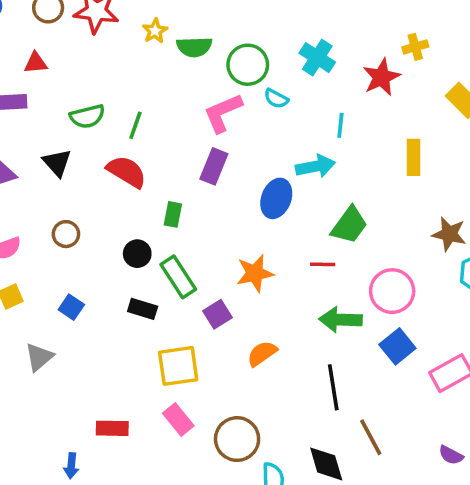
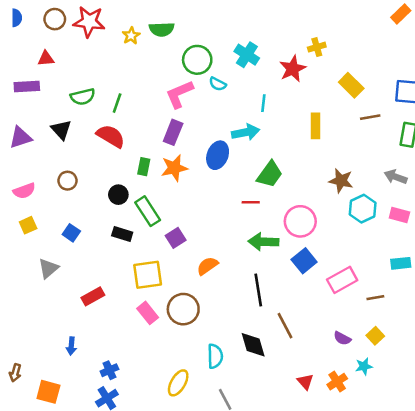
green semicircle: (194, 47) -> (162, 29), moved
orange star: (255, 273) -> (174, 168), moved
red rectangle: (112, 428) -> (93, 296), moved, turned -30
brown circle: (237, 439) -> (183, 309), moved

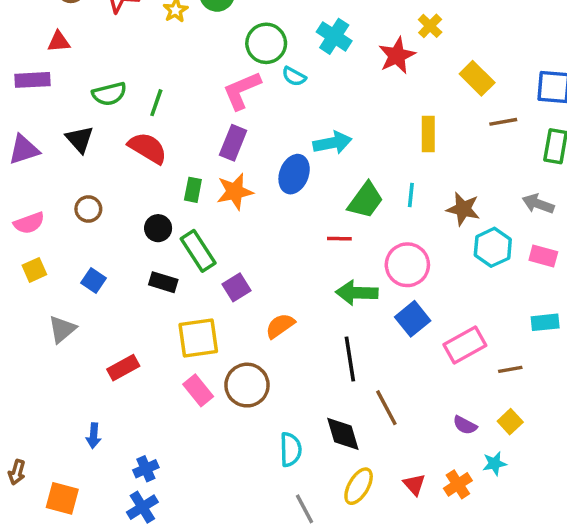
yellow cross: (317, 47) -> (430, 26), turned -30
cyan line: (263, 103) -> (411, 195), moved
yellow ellipse: (178, 383) -> (359, 486), moved

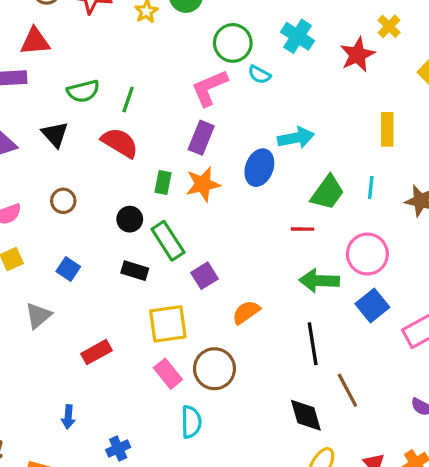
red triangle: (59, 42) -> (35, 41), size x1.4
cyan semicircle: (291, 450) -> (191, 422), moved

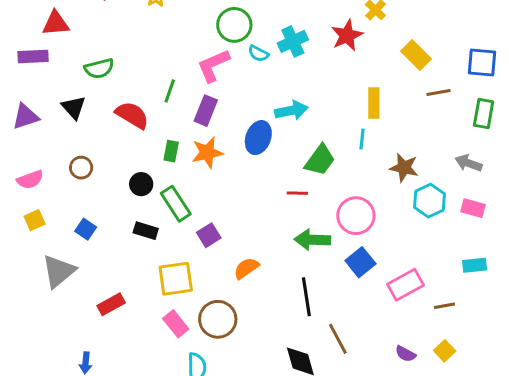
cyan cross: (298, 36) -> (293, 41), moved, turned 32
green line: (128, 99) -> (170, 91), moved
cyan line: (371, 188) -> (362, 139), moved
gray triangle: (38, 316) -> (59, 271), size x1.4

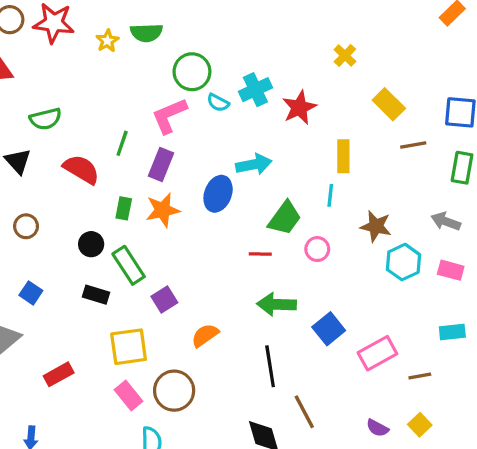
red star: (347, 35) -> (299, 108), moved
pink circle: (356, 216) -> (317, 249), moved, size x0.6

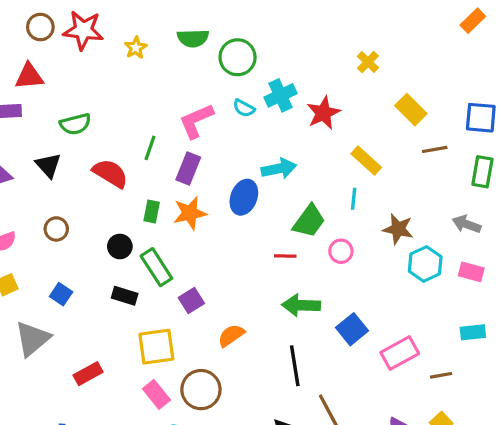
green semicircle: (146, 33) -> (193, 38), moved
green circle: (192, 72) -> (238, 57), moved
yellow rectangle: (343, 156) -> (366, 161), turned -48

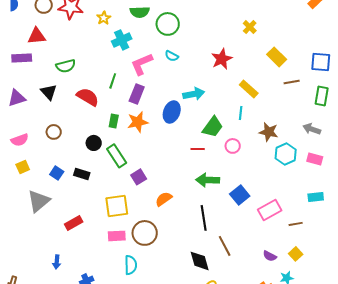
cyan cross: (280, 95) -> (122, 40), moved
black rectangle: (125, 296) -> (82, 174), moved
pink rectangle: (156, 394) -> (117, 236), turned -54

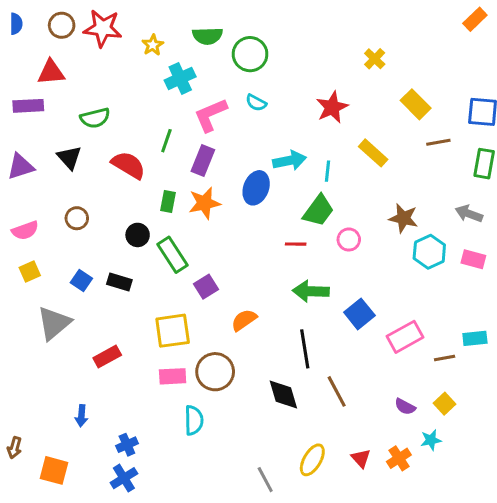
cyan line: (241, 113) -> (328, 171), moved
cyan rectangle: (316, 197) -> (475, 338), moved
black diamond: (200, 261) -> (283, 395), moved

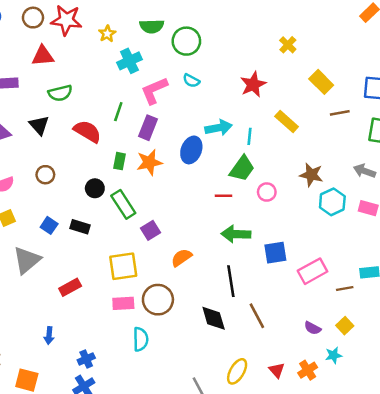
red triangle: (51, 72) -> (43, 56), moved
blue square: (359, 314) -> (275, 253), turned 30

